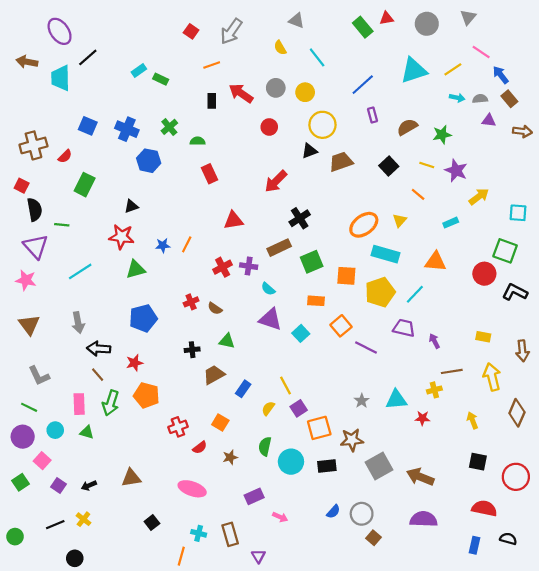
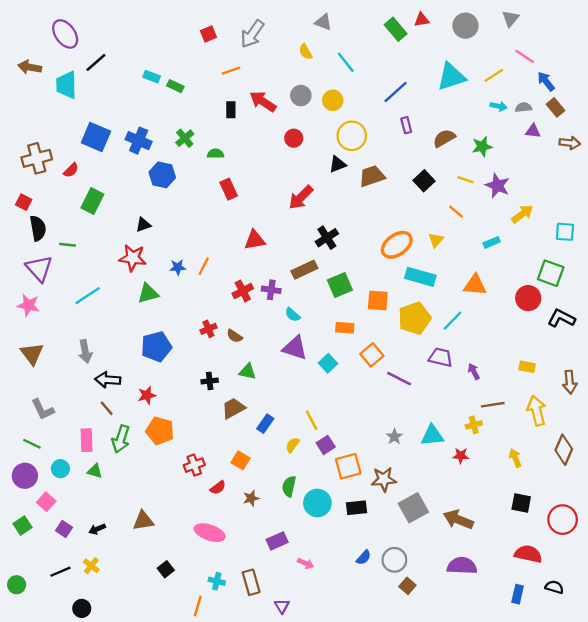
red square: (191, 31) -> (208, 34), turned 32
cyan rectangle: (139, 70) -> (152, 77), turned 56
blue square: (88, 126) -> (96, 137), size x1.4

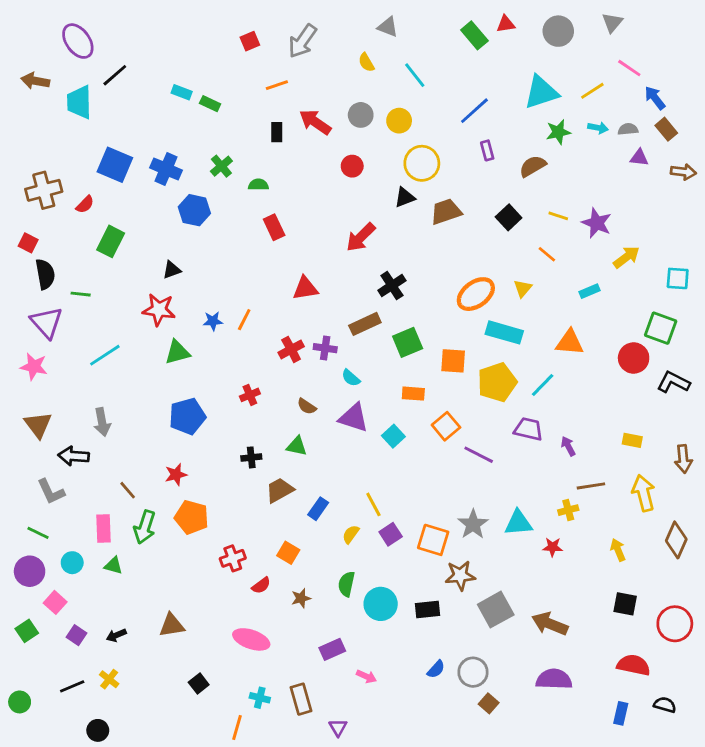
green star: (482, 146) -> (558, 132), moved
brown semicircle: (235, 336) -> (307, 406), moved
black arrow: (108, 380) -> (74, 456), moved
gray star: (394, 437) -> (473, 524), size x1.5
orange square: (348, 466) -> (433, 540), moved, turned 32

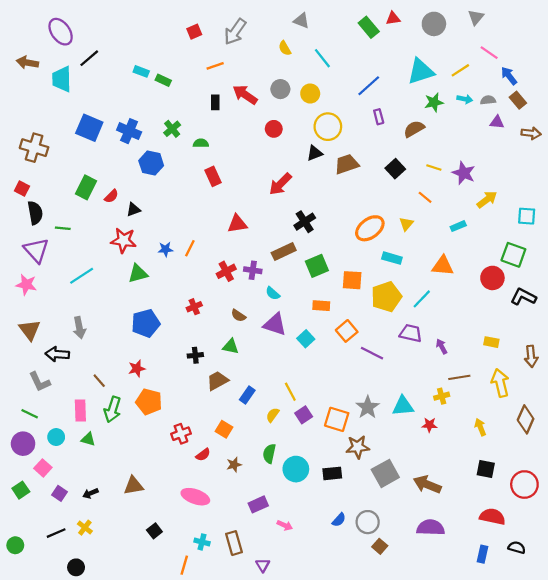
brown cross: (44, 190) -> (34, 148), turned 32
red semicircle: (85, 205) -> (111, 196), moved
cyan rectangle: (504, 332) -> (392, 258), size x0.7

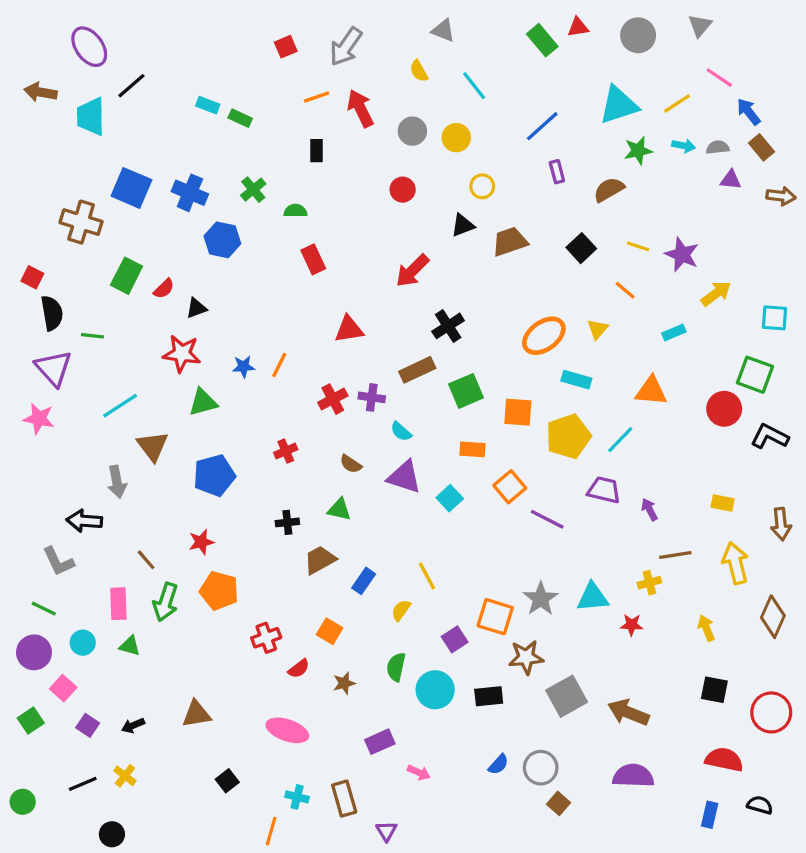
red arrow: (245, 95) -> (360, 108), moved, turned 30
yellow circle: (328, 127) -> (482, 186), size x0.6
brown cross: (34, 148) -> (81, 222), moved
brown triangle: (30, 330) -> (153, 446), moved
purple square: (304, 415) -> (455, 639), moved

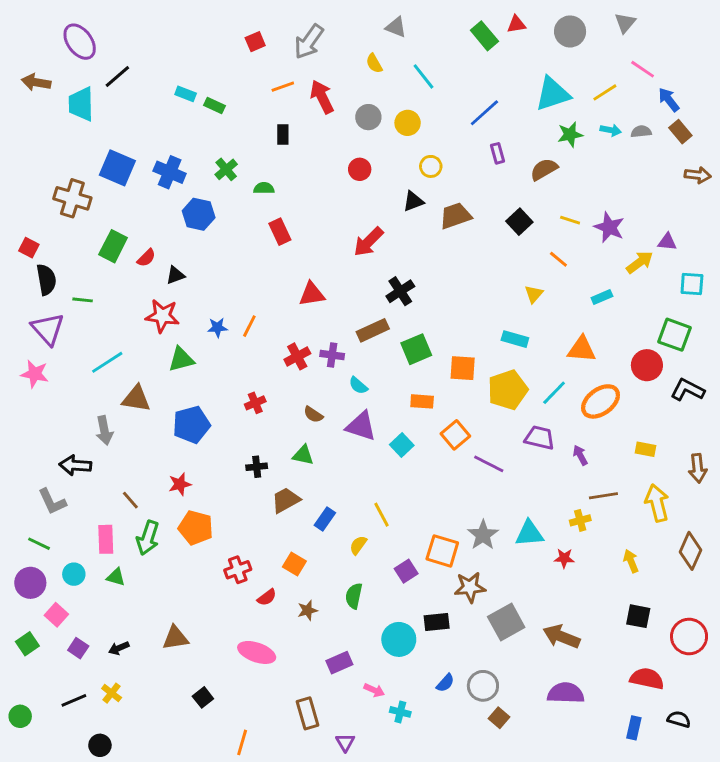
purple triangle: (731, 180) -> (667, 242), moved
orange ellipse: (544, 336) -> (601, 401), moved
brown triangle: (153, 446) -> (136, 399), turned -44
cyan circle: (435, 690) -> (399, 639), moved
cyan cross: (297, 797) -> (400, 712), moved

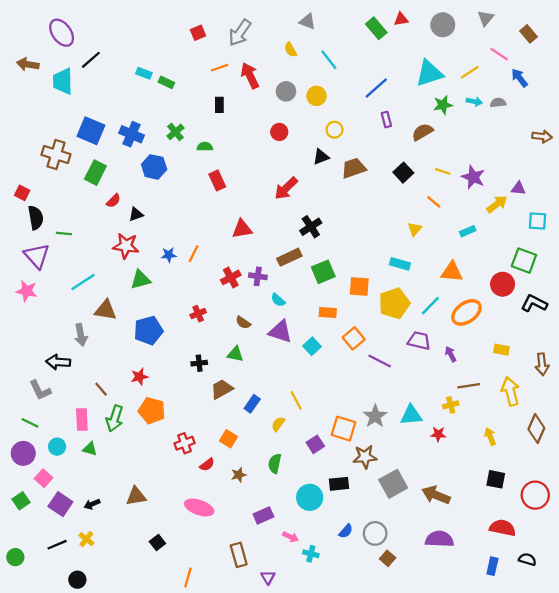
brown rectangle: (680, 132) -> (528, 34), moved
green rectangle: (113, 246) -> (95, 173), moved
purple square: (78, 648) -> (60, 504), size x1.5

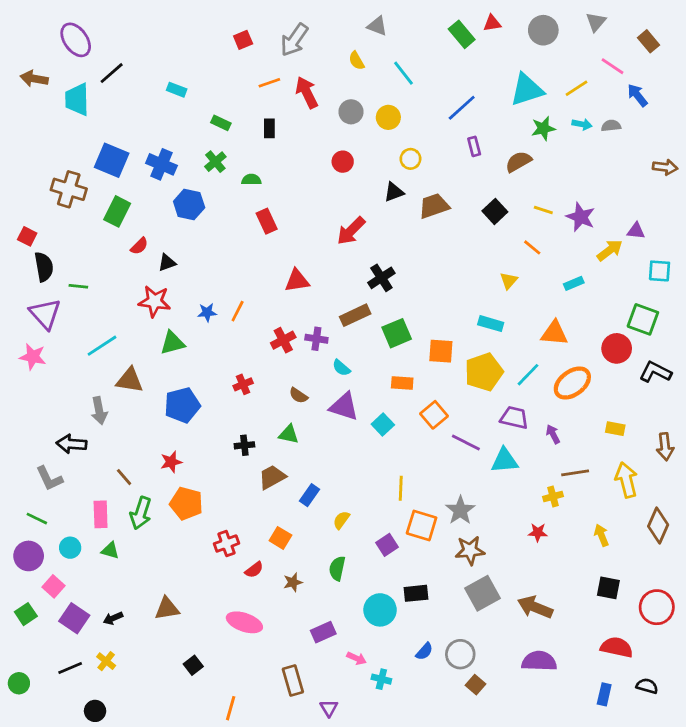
green rectangle: (166, 82) -> (221, 123), moved
yellow line: (296, 400) -> (401, 488), moved, turned 30
cyan triangle: (411, 415) -> (505, 460), moved
brown star: (365, 457) -> (470, 550), moved

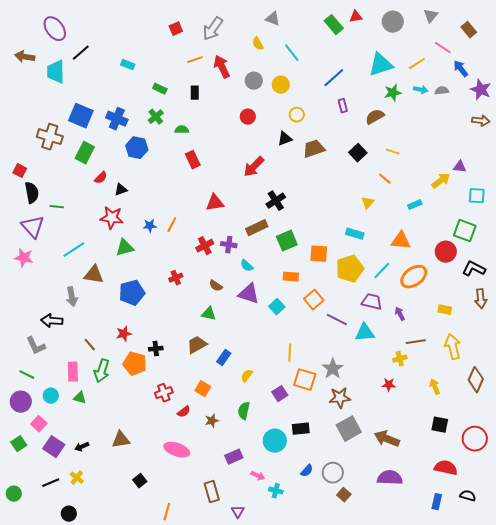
purple star: (581, 217) -> (481, 90), moved
black cross: (244, 445) -> (156, 349), moved
brown arrow: (665, 447) -> (481, 299), moved

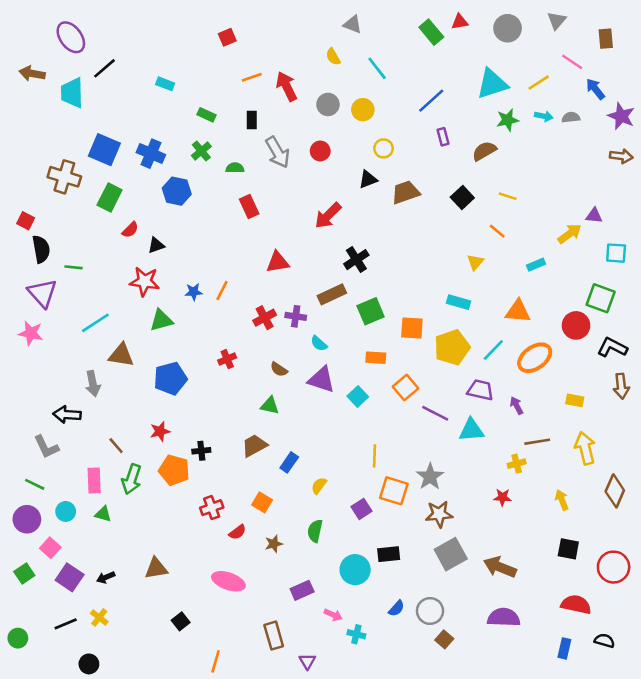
gray arrow: (213, 29) -> (278, 152), moved, turned -65
brown rectangle: (469, 30) -> (606, 39), turned 35

